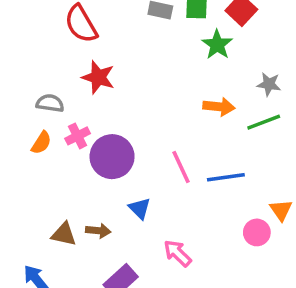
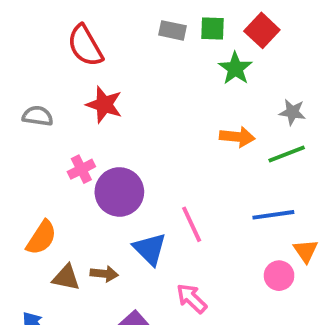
gray semicircle: (50, 103) -> (38, 116), moved
orange semicircle: (41, 143) -> (41, 238), moved, size x1.4
pink line: (181, 167) -> (192, 224), moved
blue line: (226, 177) -> (273, 215), moved
blue triangle: (140, 208) -> (150, 249), size x1.4

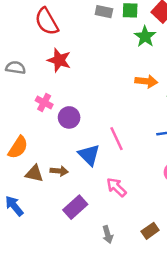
pink cross: (81, 169) -> (44, 103), turned -35
purple circle: (119, 192) -> (69, 117), size x0.7

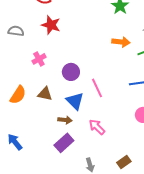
pink cross: (44, 103) -> (39, 59), turned 32
purple circle: (69, 117) -> (71, 72), moved
brown arrow: (59, 171) -> (65, 120), moved
brown triangle: (34, 174) -> (45, 94), moved

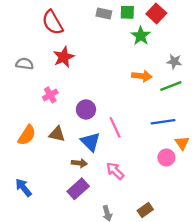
red star: (51, 25) -> (64, 57), turned 30

